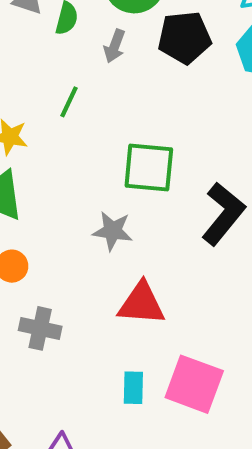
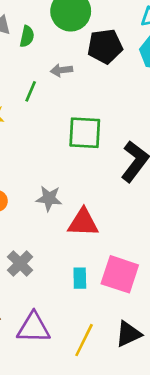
gray arrow: (115, 46) -> (62, 70), moved, turned 65
gray star: (113, 231) -> (49, 198), moved
gray cross: (40, 328) -> (20, 264), moved, turned 35

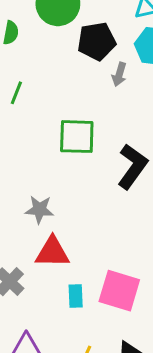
gray arrow: (62, 70) -> (119, 74), moved, turned -65
red triangle: (83, 223) -> (52, 252), moved

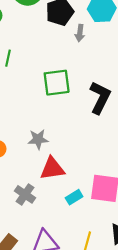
cyan rectangle: (76, 296) -> (74, 197), turned 70

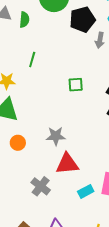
green square: (57, 83) -> (76, 85), size x0.6

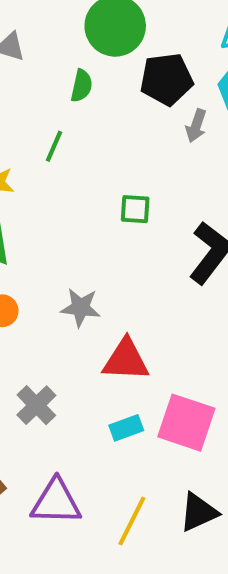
green semicircle: (24, 20) -> (82, 86), moved
red triangle: (67, 164) -> (126, 360), moved

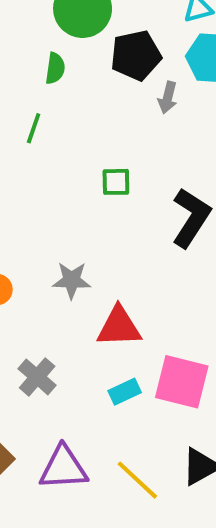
yellow line: (132, 521) -> (137, 480), turned -69

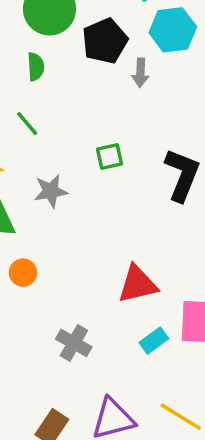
green line: (34, 128) -> (27, 123), turned -48
gray star: (72, 280) -> (51, 191), moved

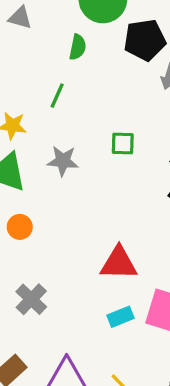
green line: (27, 123) -> (57, 96), turned 50
gray cross: (74, 343) -> (31, 299), moved

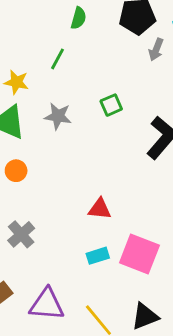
green square: (123, 143) -> (111, 105), turned -30
red triangle: (119, 263) -> (100, 209), size x0.7

